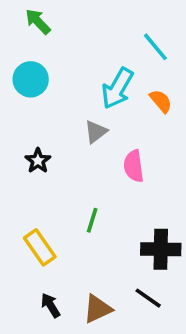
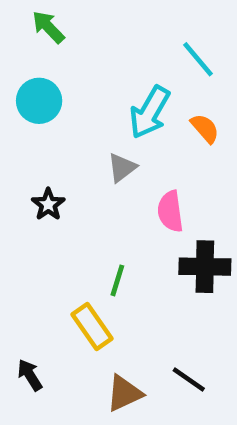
yellow rectangle: (40, 247) -> (92, 327), moved
black cross: (161, 249) -> (205, 267), moved
black arrow: (51, 305) -> (30, 375), moved

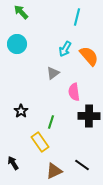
cyan line: (198, 59) -> (77, 17), moved, turned 54
cyan arrow: (150, 112) -> (65, 49), size x0.7
orange semicircle: (205, 128) -> (89, 56), size x1.5
black star: (48, 204) -> (21, 111), moved

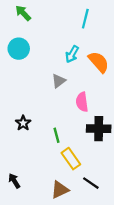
green line: (51, 122) -> (56, 135), turned -32
yellow rectangle: (40, 142) -> (71, 159), moved

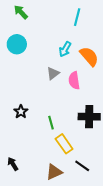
pink semicircle: (82, 102) -> (74, 80), moved

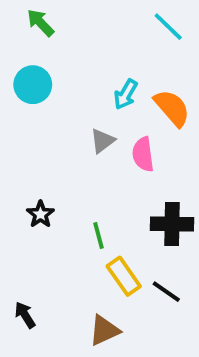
cyan line: (77, 17) -> (168, 27), moved, turned -60
black line: (82, 166) -> (166, 292), moved

